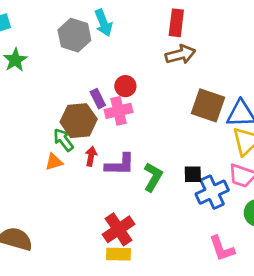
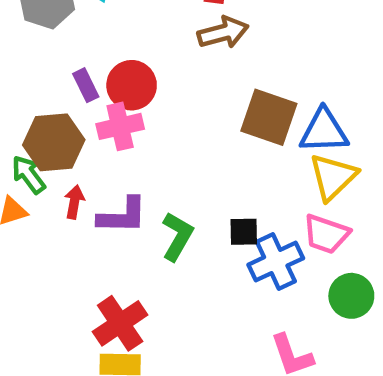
red circle: (125, 86) -> (132, 85), size x1.4
purple rectangle: (98, 99) -> (86, 85), moved

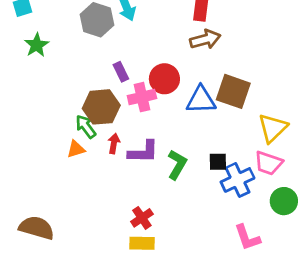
red circle: (132, 85) -> (164, 79), moved
blue triangle: (324, 131) -> (201, 100), moved
red cross: (120, 323) -> (142, 218), size x0.7

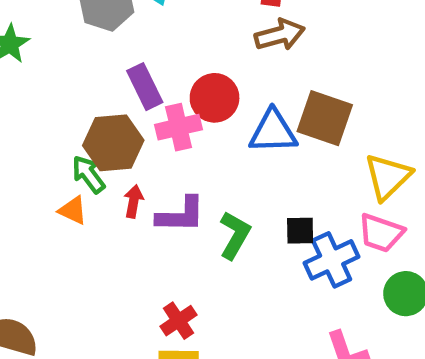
purple rectangle: (121, 72) -> (145, 87), size x1.4
orange triangle: (76, 149) -> (73, 210), turned 42

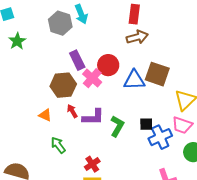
pink cross: (178, 127) -> (92, 78), turned -36
green arrow: (88, 174) -> (58, 145), moved
red arrow: (133, 201) -> (72, 111), turned -40

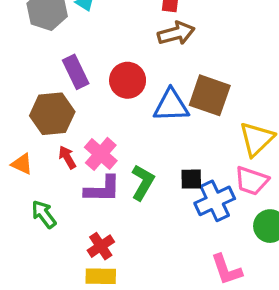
pink cross: (92, 78) -> (101, 154), moved
purple L-shape: (93, 117) -> (102, 189), moved

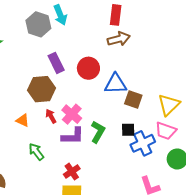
brown square: (210, 95) -> (133, 100), moved, size x0.7

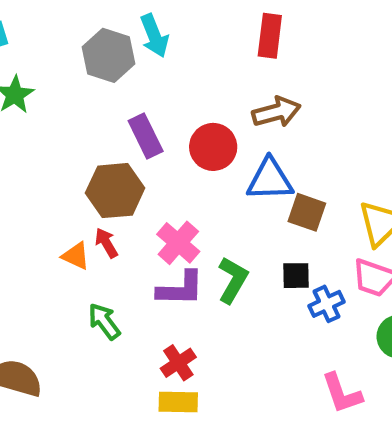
brown arrow: (119, 39) -> (276, 112), moved
red arrow: (51, 116) -> (106, 243), moved
blue cross: (143, 143) -> (327, 304), size x0.7

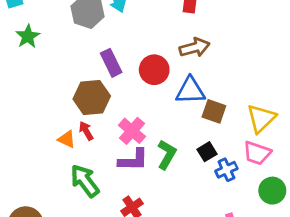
black square: (296, 276) -> (207, 152), turned -30
green arrow: (104, 321) -> (85, 181), size x1.4

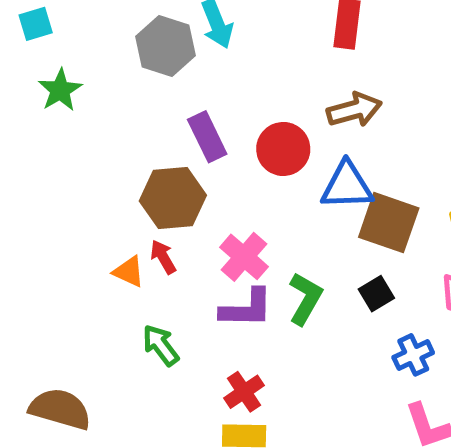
brown square: (214, 111) -> (389, 223), size x1.4
blue cross: (226, 170) -> (413, 355), moved
green arrow: (85, 181) -> (161, 345), size x0.7

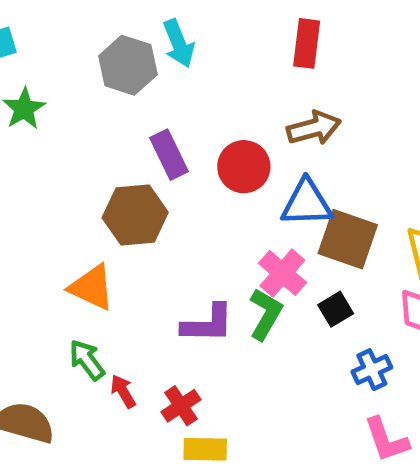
red arrow: (163, 257) -> (123, 391), moved
pink cross: (244, 257) -> (282, 273), moved
orange triangle: (129, 272) -> (92, 287), size x1.5
green arrow: (161, 345) -> (87, 360), moved
red cross: (244, 392) -> (181, 406), moved

